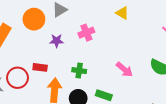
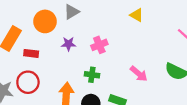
pink cross: (86, 33) -> (99, 45), moved
red rectangle: (40, 67) -> (31, 53), moved

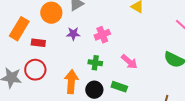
pink arrow: (139, 74) -> (129, 62), moved

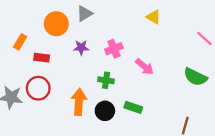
orange rectangle: (19, 29) -> (20, 42), size x0.6
pink arrow: (129, 62) -> (144, 67), moved

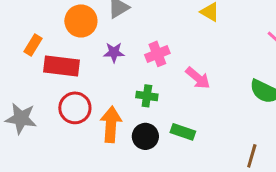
red rectangle: (42, 58) -> (61, 66), size x1.6
red circle: (38, 88) -> (75, 108), moved

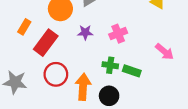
red rectangle: (61, 66) -> (46, 43), turned -60
pink arrow: (198, 78) -> (165, 52), moved
green rectangle: (183, 132) -> (132, 71), moved

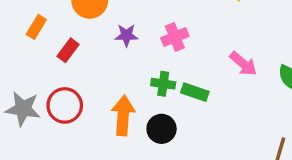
red rectangle: (46, 43) -> (68, 50), size x0.6
red circle: (56, 74) -> (65, 105), moved

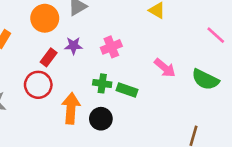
red rectangle: (68, 50) -> (49, 57), moved
red circle: (65, 105) -> (38, 85), moved

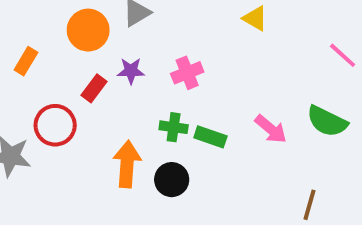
pink arrow: (165, 68) -> (271, 129), moved
red circle: (38, 85) -> (55, 125), moved

